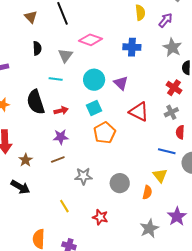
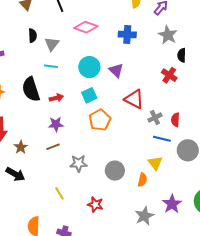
gray triangle: (65, 55) -> (52, 44), moved
gray cross: (171, 112) -> (155, 118), moved

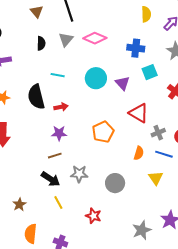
gray triangle: (52, 44) -> (66, 39), moved
cyan square: (89, 95) -> (150, 72), moved
brown star: (21, 147) -> (19, 204), moved
black arrow: (15, 174) -> (51, 179), moved
orange semicircle: (142, 180) -> (139, 153), moved

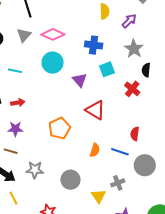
cyan circle: (96, 78) -> (52, 63), moved
gray cross: (158, 133) -> (118, 183), moved
brown line: (55, 156) -> (11, 151), turned 32
yellow triangle: (156, 178) -> (98, 196), moved

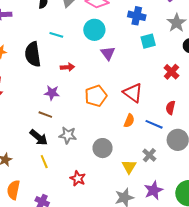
purple triangle: (80, 80) -> (108, 53), moved
red cross: (132, 89) -> (171, 72), moved
red arrow: (18, 103) -> (67, 67), moved
red triangle: (95, 110) -> (133, 93), moved
gray cross: (118, 183) -> (149, 155), turned -32

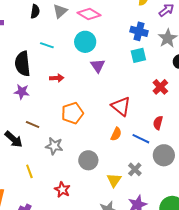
blue cross: (137, 16) -> (139, 31), moved
purple star: (52, 93) -> (22, 92), moved
orange pentagon: (96, 96) -> (72, 113), moved
black arrow: (39, 137) -> (14, 139), moved

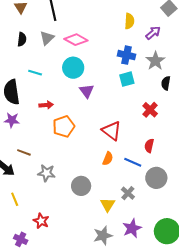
orange pentagon: (72, 113) -> (64, 126), moved
yellow line: (29, 171) -> (15, 199), moved
red star: (62, 190) -> (41, 221), moved

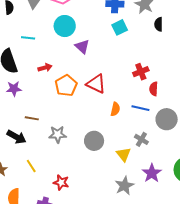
red cross: (150, 110) -> (141, 72), moved, turned 35
red triangle: (112, 131) -> (96, 84), moved

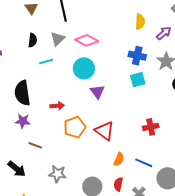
cyan line: (28, 38) -> (46, 62), moved, turned -32
red semicircle: (154, 89) -> (118, 184), moved
brown line: (32, 118) -> (35, 145), moved

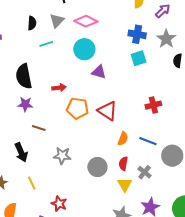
purple triangle: (97, 92) -> (99, 72), turned -35
orange pentagon: (75, 127) -> (77, 108), turned 30
black arrow: (17, 169) -> (21, 152), turned 30

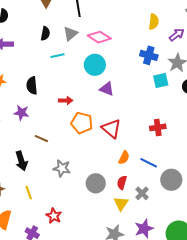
cyan square: (139, 58) -> (161, 80), moved
black semicircle: (24, 76) -> (32, 85), size x0.7
purple star: (25, 104) -> (21, 113), moved

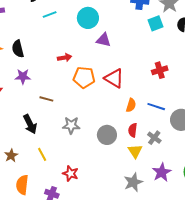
black semicircle: (32, 85) -> (18, 49), moved

